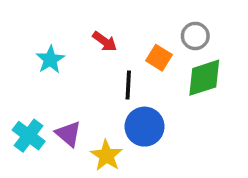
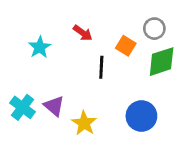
blue circle: (145, 127) -> (141, 116), moved

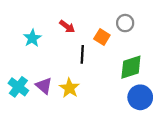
green diamond: (162, 62) -> (131, 67), moved
blue circle: (141, 116) -> (140, 97), moved
yellow star: (84, 123) -> (69, 88), moved

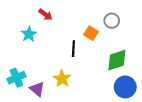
red arrow: (67, 27) -> (45, 14), moved
purple triangle: (44, 86) -> (37, 89), moved
cyan cross: (18, 87) -> (16, 78), turned 30

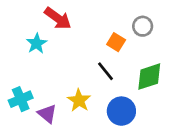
red arrow: (45, 14) -> (58, 18), size x1.5
black line: (73, 49) -> (106, 71), moved, turned -42
blue circle: (125, 87) -> (121, 111), moved

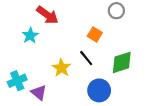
gray circle: (143, 26) -> (116, 11), moved
yellow star: (79, 100) -> (61, 68), moved

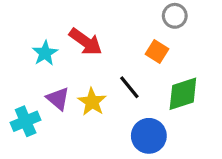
red arrow: (47, 15) -> (86, 42), moved
orange square: (95, 34) -> (157, 52), moved
purple triangle: (39, 93) -> (58, 99), moved

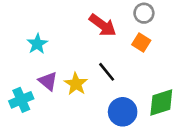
red arrow: (86, 42) -> (103, 25), moved
orange square: (157, 52) -> (141, 42), moved
green diamond: (183, 94) -> (161, 102), moved

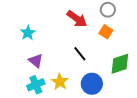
yellow star: (76, 84) -> (60, 82), moved
cyan cross: (21, 100) -> (36, 85), moved
green diamond: (161, 102) -> (120, 64), moved

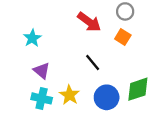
green diamond: (120, 64) -> (138, 89), moved
cyan cross: (36, 85) -> (42, 98), turned 36

